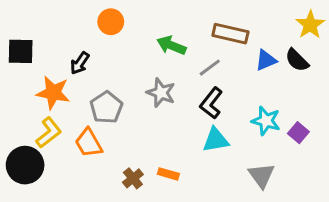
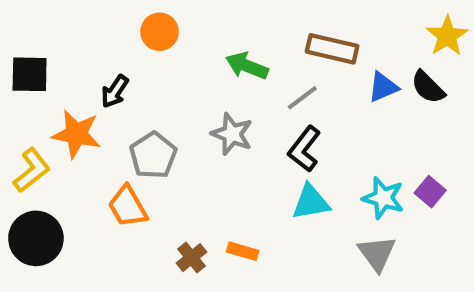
cyan star: (266, 121) -> (383, 198), moved
yellow L-shape: (49, 133) -> (32, 170), moved

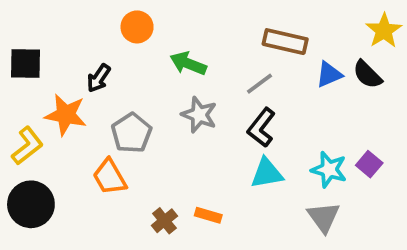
green arrow: (247, 66) -> (188, 64), moved

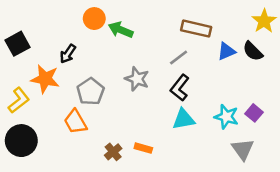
black square: (25, 64) -> (18, 44), turned -30
green arrow: (188, 64) -> (121, 30), moved
gray triangle: (323, 217) -> (243, 149), moved

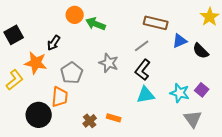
black semicircle: (253, 51) -> (201, 51), moved
orange trapezoid: (75, 122) -> (60, 97), turned -145
black circle: (21, 141) -> (39, 115), moved

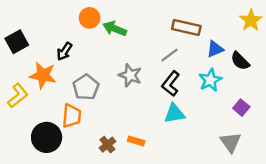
cyan star: (180, 93) -> (210, 80), moved, turned 30

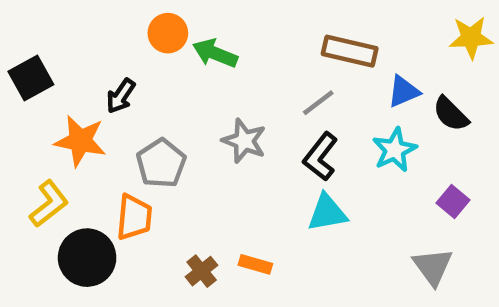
yellow star: (251, 20) -> (471, 38), turned 30
yellow L-shape: (18, 96) -> (49, 204), moved

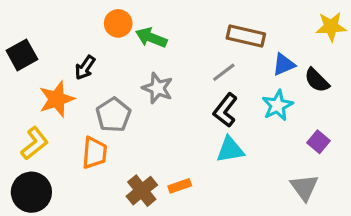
orange star: (80, 141) -> (57, 99), turned -30
gray star: (244, 141) -> (158, 88), moved
black circle: (87, 258) -> (31, 192), moved
orange rectangle: (255, 264) -> (180, 186), turned -35
brown cross: (202, 271) -> (142, 191), size x1.4

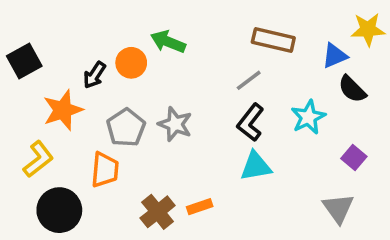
orange circle: (118, 23) -> (131, 63), moved
blue triangle: (284, 64) -> (335, 56), moved
gray star: (158, 88) -> (175, 124), moved
black circle: (31, 192) -> (59, 210), moved

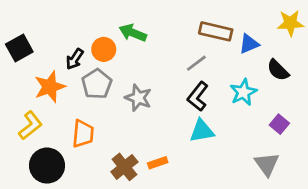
blue triangle: (335, 56) -> (249, 44), moved
gray pentagon: (126, 128) -> (97, 84), moved

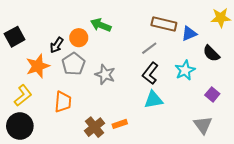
black circle: (47, 166) -> (20, 126), moved

